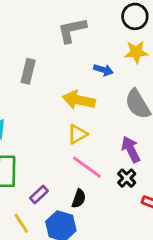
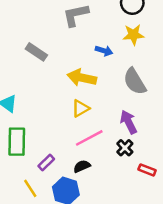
gray rectangle: (28, 71) -> (36, 52), turned -70
pink line: (87, 167) -> (89, 138), turned -64
black semicircle: (79, 199) -> (82, 166), turned -133

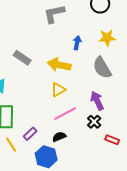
yellow star: (133, 35) -> (107, 38), moved
blue arrow: (104, 51) -> (77, 43), turned -96
gray rectangle: (36, 52) -> (22, 58), moved
yellow line: (30, 188) -> (11, 145), moved

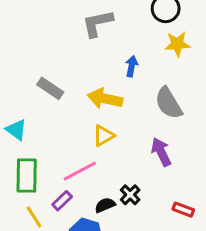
yellow star: (107, 38) -> (177, 44), moved
pink line: (65, 114) -> (80, 171), moved
black cross: (94, 122) -> (130, 195), moved

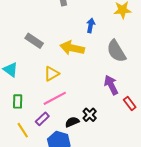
yellow triangle: (103, 136) -> (52, 74), moved
green rectangle: (27, 176) -> (18, 101), size x0.6
red rectangle: (183, 210) -> (130, 103), moved, turned 32

